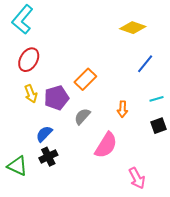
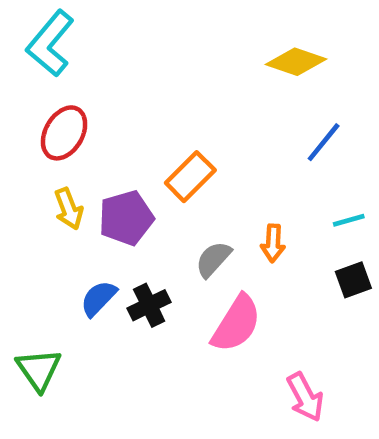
gray semicircle: (82, 116) -> (213, 259), moved
black cross: (48, 157) -> (149, 305), moved
green triangle: (17, 166) -> (39, 370), turned 30

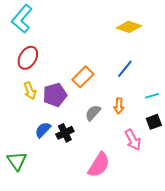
blue line: (324, 142) -> (125, 69), moved
pink semicircle: (236, 324) -> (99, 165), moved
pink arrow: (305, 397) -> (133, 140), moved

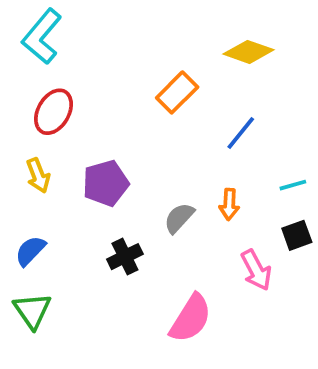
orange rectangle: (83, 77) -> (177, 92), moved
yellow arrow: (30, 91) -> (38, 175), moved
blue semicircle: (43, 130) -> (30, 251), moved

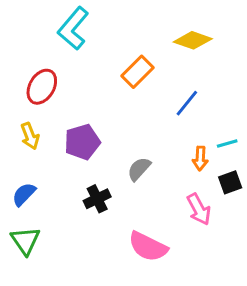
cyan L-shape: (42, 36) -> (73, 28), moved
orange arrow: (229, 204) -> (200, 158), moved
pink semicircle: (191, 318) -> (148, 247), turned 84

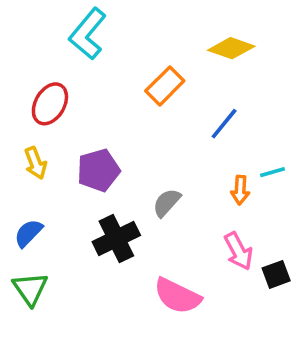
black square: (230, 182) -> (276, 274), moved
black cross: (97, 199) -> (116, 239), size x1.4

